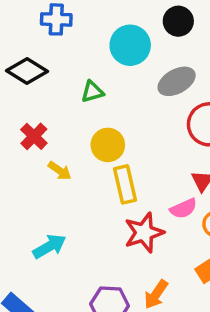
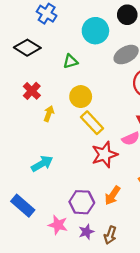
blue cross: (56, 19) -> (47, 14), turned 30
yellow arrow: (60, 171) -> (49, 114), turned -105
yellow rectangle: (125, 184) -> (92, 123), turned -30

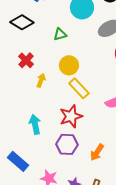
red star: (105, 154) -> (71, 116), moved
cyan arrow: (42, 164) -> (35, 124), turned -72
purple hexagon: (82, 202) -> (67, 144), moved

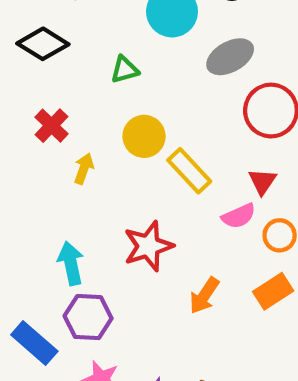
yellow rectangle: (79, 88) -> (189, 171), moved
purple hexagon: (67, 144) -> (88, 317), moved
orange arrow: (97, 152) -> (204, 296), moved

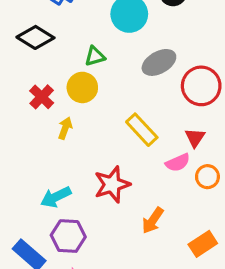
gray ellipse: (230, 57) -> (159, 62), moved
yellow circle: (144, 136) -> (82, 87), moved
cyan arrow: (71, 263) -> (56, 197), turned -104
orange rectangle: (273, 291) -> (203, 244), moved

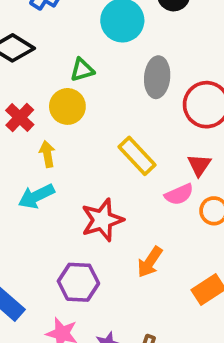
gray ellipse: (159, 62) -> (157, 77), turned -56
yellow arrow: (65, 128) -> (47, 154), turned -30
cyan arrow: (56, 197) -> (36, 196), moved
purple hexagon: (68, 236) -> (78, 282), moved

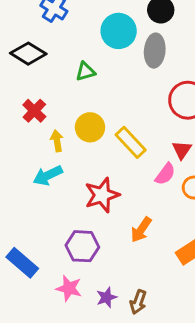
gray ellipse: (157, 77) -> (155, 51), moved
yellow circle: (67, 106) -> (90, 127), moved
pink semicircle: (179, 194) -> (165, 174), turned -30

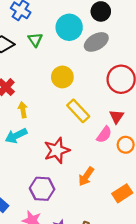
gray ellipse: (155, 51) -> (96, 42), turned 55
green triangle: (85, 72) -> (35, 40), moved, turned -49
yellow circle: (90, 127) -> (62, 77), moved

